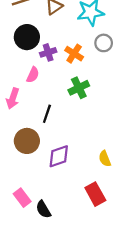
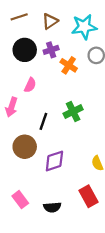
purple cross: (48, 52) -> (51, 50), moved
green cross: (79, 88) -> (73, 112), moved
black semicircle: (43, 209) -> (52, 207), moved, turned -63

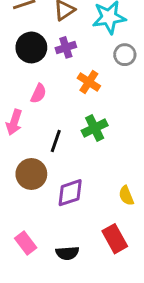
orange cross: (69, 65) -> (89, 82), moved

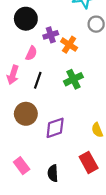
purple cross: (66, 47) -> (51, 35), moved
black line: (56, 141) -> (38, 80), moved
black semicircle: (67, 253) -> (53, 173), turned 91

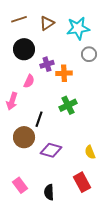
orange cross: (69, 45) -> (64, 73), turned -35
black line: (38, 80) -> (39, 119), moved
purple diamond: (55, 128) -> (51, 150), turned 35

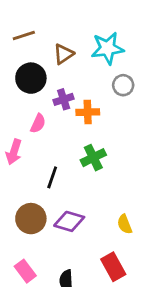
brown triangle: (47, 23) -> (64, 54), moved
brown circle: (24, 137) -> (31, 219), moved

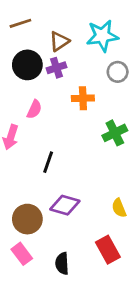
purple cross: (64, 99) -> (57, 68), moved
green cross: (93, 158) -> (115, 133), moved
brown circle: (31, 219) -> (27, 219), moved

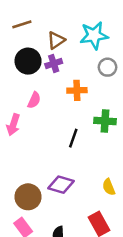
green cross: (115, 133) -> (105, 121), turned 30
black line: (48, 162) -> (73, 138), moved

